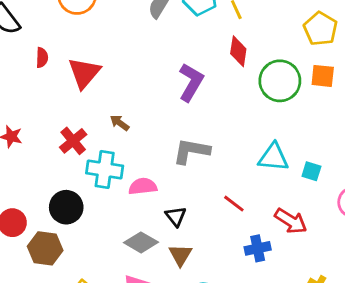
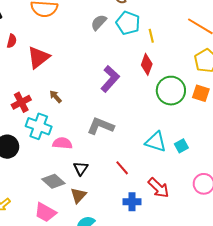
cyan square: (311, 171) -> (181, 146), moved, turned 32

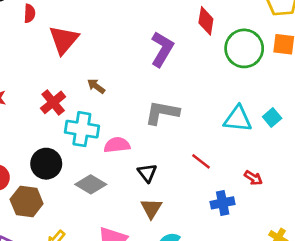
red semicircle: (12, 41) -> (30, 13), moved
gray diamond: (53, 181) -> (91, 184), moved
red arrow: (159, 188) -> (253, 178), size x0.6

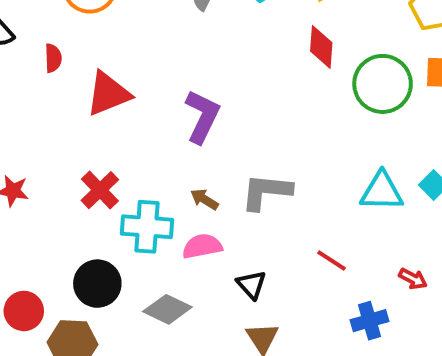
red triangle: (64, 40) -> (108, 94), turned 32
purple L-shape: (162, 49) -> (202, 117), moved
brown arrow: (96, 86) -> (204, 199), moved

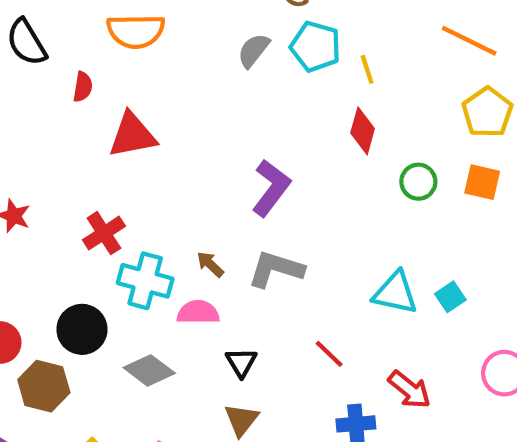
green circle: (383, 84) -> (418, 182), size x0.6
purple L-shape: (202, 117) -> (271, 188), moved
red arrow: (413, 279) -> (409, 390), size x1.5

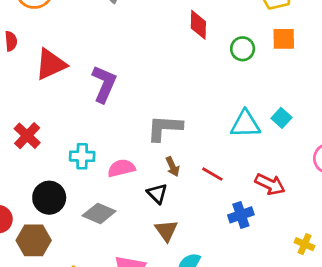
purple L-shape: (271, 188) -> (104, 84), moved
red cross: (104, 233) -> (27, 136), moved
brown arrow: (210, 264) -> (173, 167), moved, turned -144
cyan cross: (145, 281) -> (82, 156), size x0.7

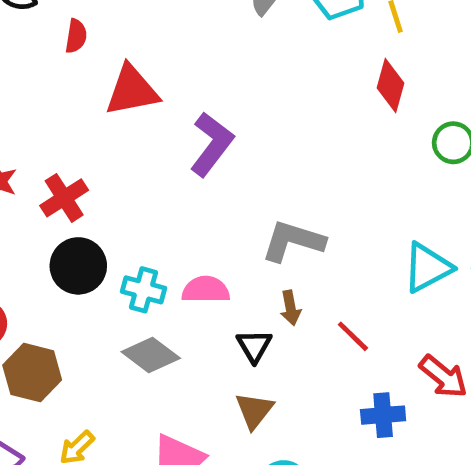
cyan triangle: (245, 124) -> (427, 268), turned -40
cyan cross: (82, 156) -> (144, 290), moved
black circle: (49, 198) -> (78, 266), moved

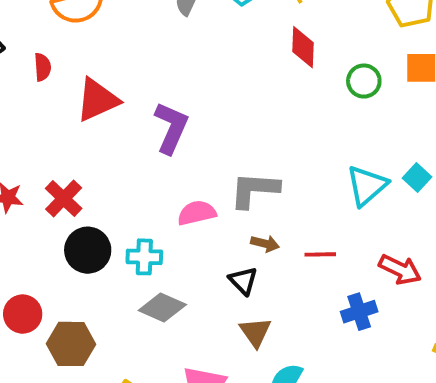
pink semicircle: (206, 290) -> (197, 213), moved
brown arrow: (290, 308) -> (265, 244), turned -52
red line: (353, 336) -> (320, 254), turned -32

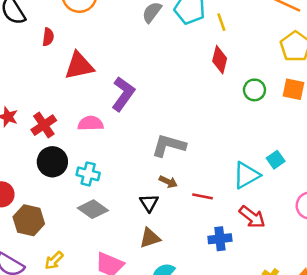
cyan triangle: (367, 186) -> (246, 175), moved
pink semicircle: (197, 213) -> (91, 123), moved
brown triangle: (255, 332) -> (150, 238), turned 35

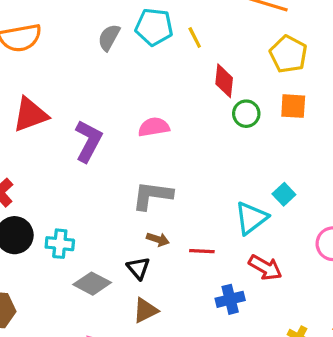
red diamond: (220, 60) -> (224, 81), moved
pink semicircle: (91, 123) -> (154, 127), moved
gray diamond: (93, 209) -> (92, 284), moved

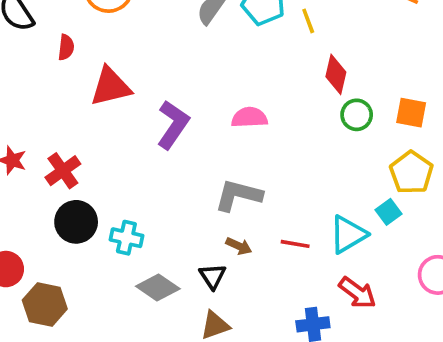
yellow pentagon: (288, 54) -> (411, 173), moved
red line: (202, 251) -> (295, 244), moved

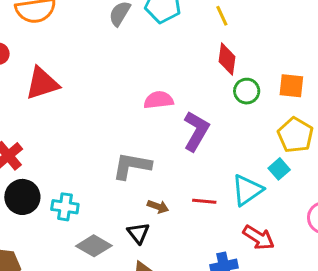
yellow line: (308, 21) -> (222, 16), moved
purple L-shape: (173, 125) -> (196, 131), moved
gray L-shape: (238, 195) -> (132, 166), moved

